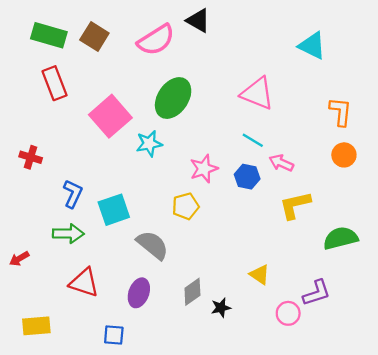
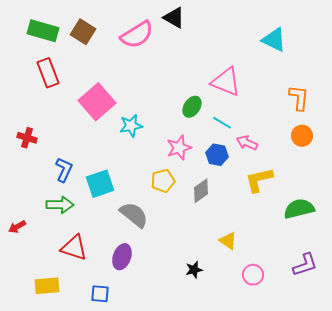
green ellipse: (173, 98) -> (192, 107), moved, size x0.6
gray diamond: (192, 292) -> (201, 191), moved
purple L-shape: (317, 293) -> (305, 265), moved
yellow rectangle: (36, 326) -> (47, 286), moved

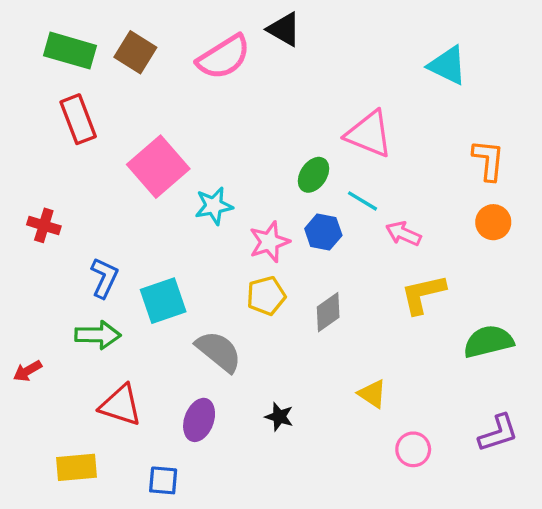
pink star: (179, 148) -> (269, 242), moved
blue hexagon: (217, 155) -> (323, 232), moved
black star: (194, 270) -> (279, 417), moved, turned 30

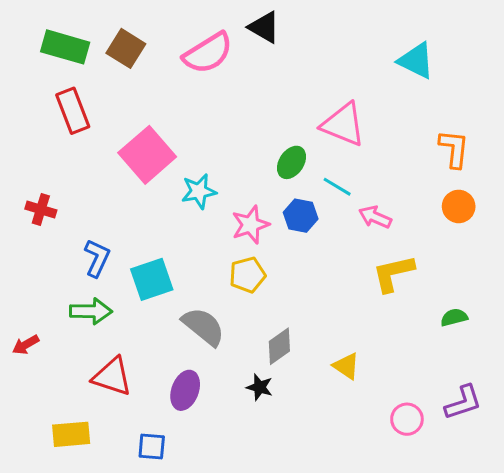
gray diamond: (328, 312) -> (279, 346), moved
green semicircle: (488, 341) -> (454, 317), size x0.6
pink circle: (413, 449) -> (407, 419), moved

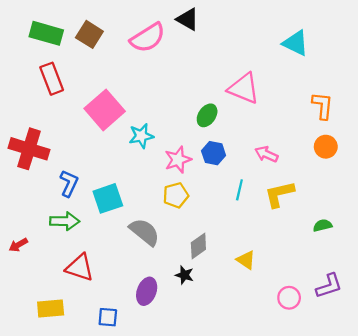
cyan line: (337, 187) -> (239, 190), moved, turned 72
red cross: (41, 210) -> (29, 149), size x1.8
purple ellipse: (185, 390) -> (147, 291), moved

